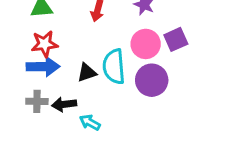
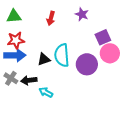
pink circle: (146, 44) -> (110, 53), moved
gray cross: (37, 101) -> (11, 78), turned 32

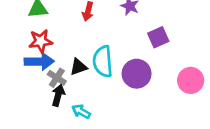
pink circle: (110, 53) -> (191, 80), moved
gray cross: (11, 78) -> (57, 78), moved
black arrow: (29, 80) -> (58, 95), turned 112

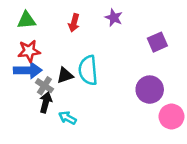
purple square: (158, 37) -> (157, 42), moved
purple circle: (137, 74) -> (150, 90), moved
pink circle: (191, 80) -> (171, 116), moved

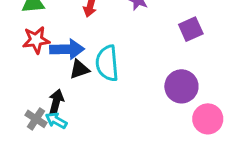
blue arrow: (28, 70) -> (67, 49), moved
gray cross: (44, 86) -> (36, 119), moved
cyan arrow: (68, 118) -> (56, 120), moved

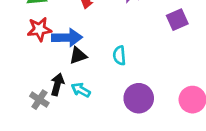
cyan semicircle: (107, 63) -> (119, 55), moved, size x0.6
purple circle: (181, 86) -> (139, 98), moved
cyan arrow: (56, 120) -> (81, 90), moved

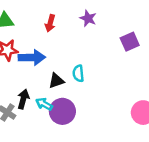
black triangle: (78, 55) -> (56, 81), moved
purple circle: (139, 98) -> (62, 111), moved

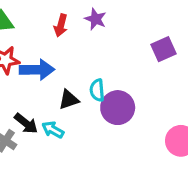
purple star: (88, 18) -> (96, 19), moved
black arrow: (23, 99) -> (26, 123), turned 114
purple circle: (62, 111) -> (118, 108), moved

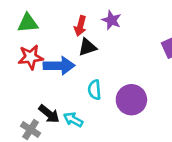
cyan semicircle: (97, 90) -> (94, 90), moved
black triangle: (69, 100) -> (87, 47), moved

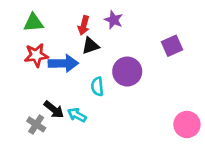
purple circle: (131, 100) -> (127, 72), moved

